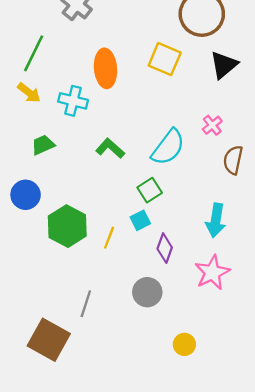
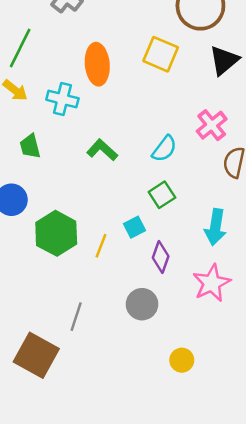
pink cross: (212, 125) -> (212, 125), size x1.4
green trapezoid: (43, 145) -> (30, 146), turned -80
cyan semicircle: (168, 147) -> (164, 149), size x0.7
green square: (150, 190) -> (162, 195), moved

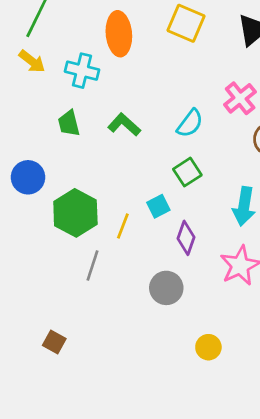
green trapezoid: (30, 146) -> (69, 123), moved
gray line: (76, 317) -> (93, 266), moved
brown square: (36, 355) -> (54, 342), size x0.5

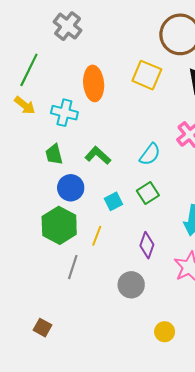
blue circle: (28, 177) -> (71, 188), moved
cyan square: (158, 206) -> (113, 201), moved

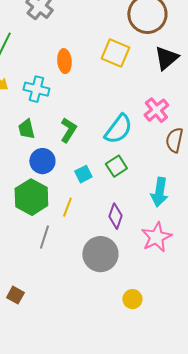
orange ellipse: (94, 83) -> (64, 61), size x0.7
cyan semicircle: (150, 154) -> (118, 129), size x1.4
green L-shape: (98, 155) -> (68, 130), turned 80
gray circle: (131, 285) -> (100, 254), size x1.4

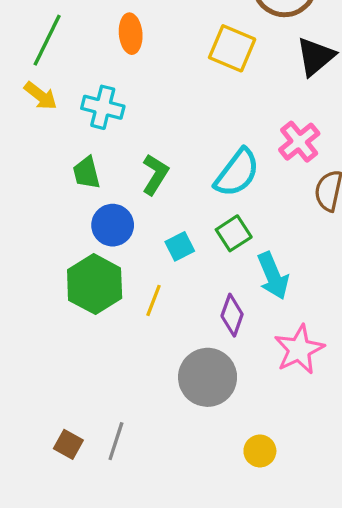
orange ellipse: (64, 61) -> (131, 34), moved
cyan arrow: (159, 192) -> (273, 276), moved, turned -32
gray line: (44, 237) -> (116, 441), moved

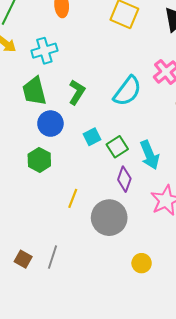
cyan cross: (103, 107) -> (44, 51), turned -30
green trapezoid: (86, 173) -> (34, 91), size x1.4
green square: (234, 233) -> (117, 147), moved
green hexagon: (95, 284) -> (39, 160), size x0.7
yellow line: (154, 300) -> (73, 198), moved

